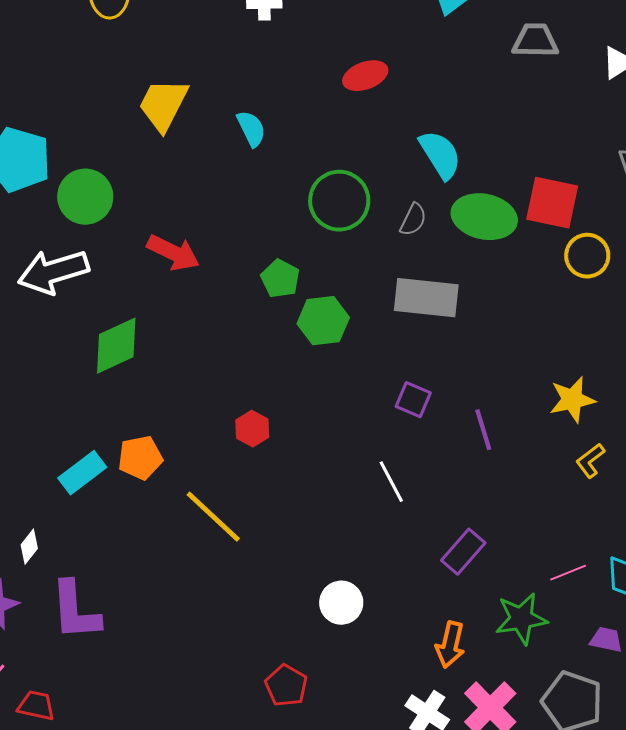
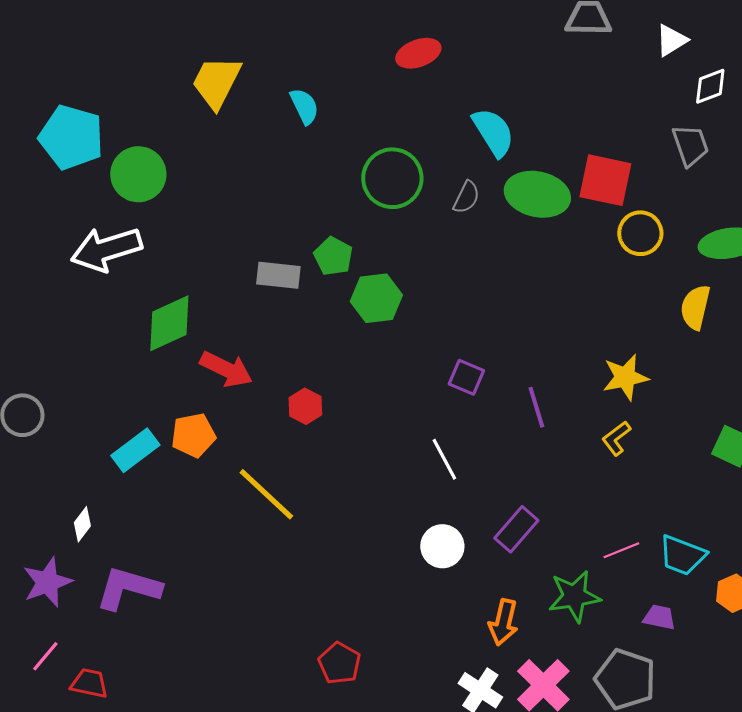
red arrow: (173, 253) -> (226, 369), moved
gray rectangle: (426, 298) -> (278, 275), moved, size x0.7
yellow L-shape: (590, 461) -> (616, 438), moved
white circle: (341, 603) -> (442, 546), moved
purple L-shape: (75, 611) -> (128, 588), turned 110

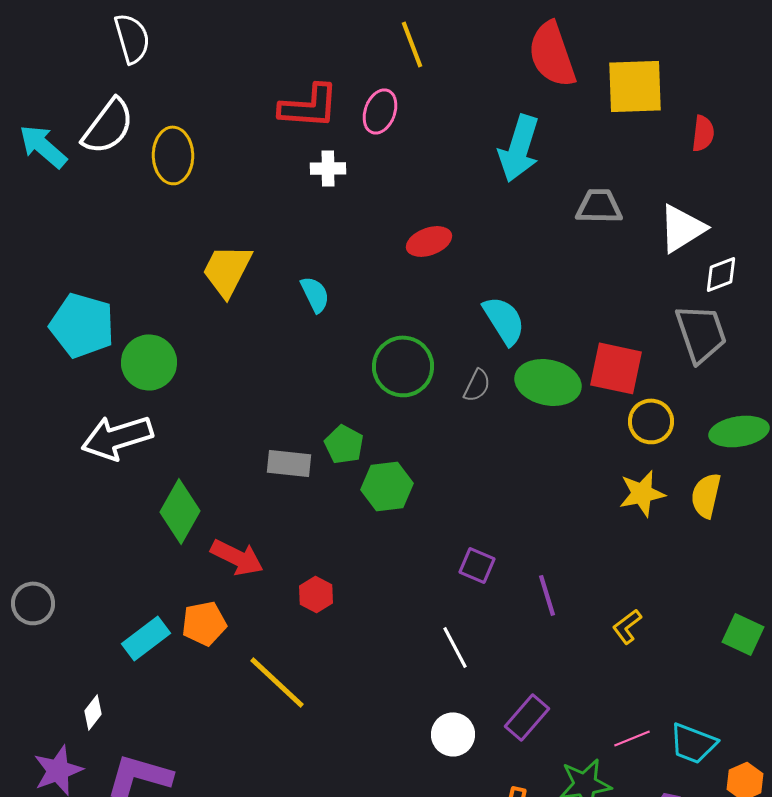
white triangle: (671, 40) -> (682, 228), size x1.5
gray trapezoid: (690, 145) -> (701, 333), size x1.4
green diamond: (169, 323) -> (180, 511), turned -36
yellow star: (625, 377) -> (642, 493), moved

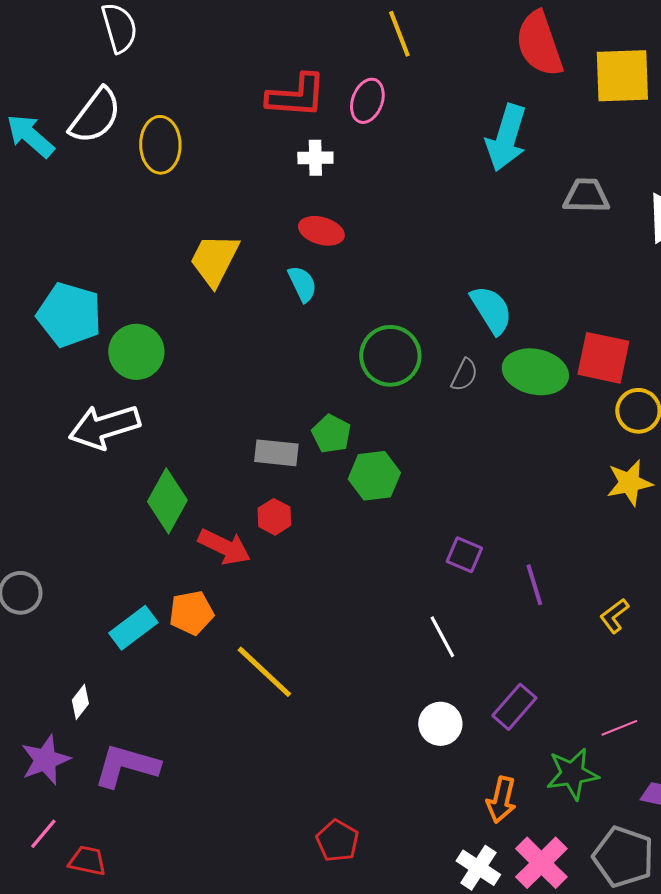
red ellipse: (429, 241) -> (321, 231), moved, turned 36
red hexagon: (316, 594) -> (274, 517), moved

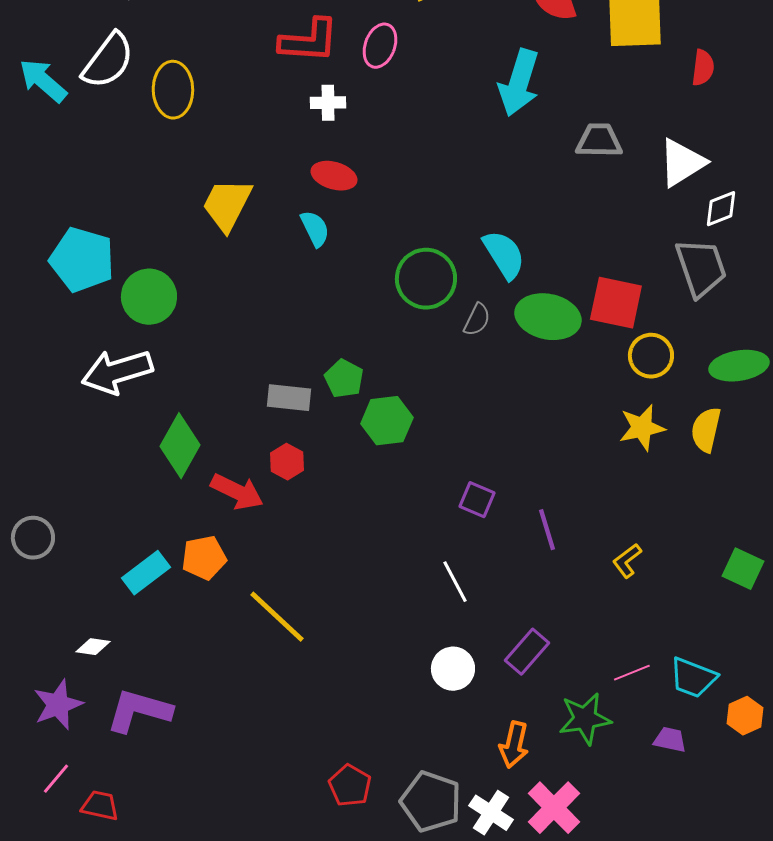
green circle: (390, 356) -> (426, 279), moved
white diamond: (80, 702) -> (93, 647), turned 60
gray pentagon: (623, 857) -> (431, 802), moved

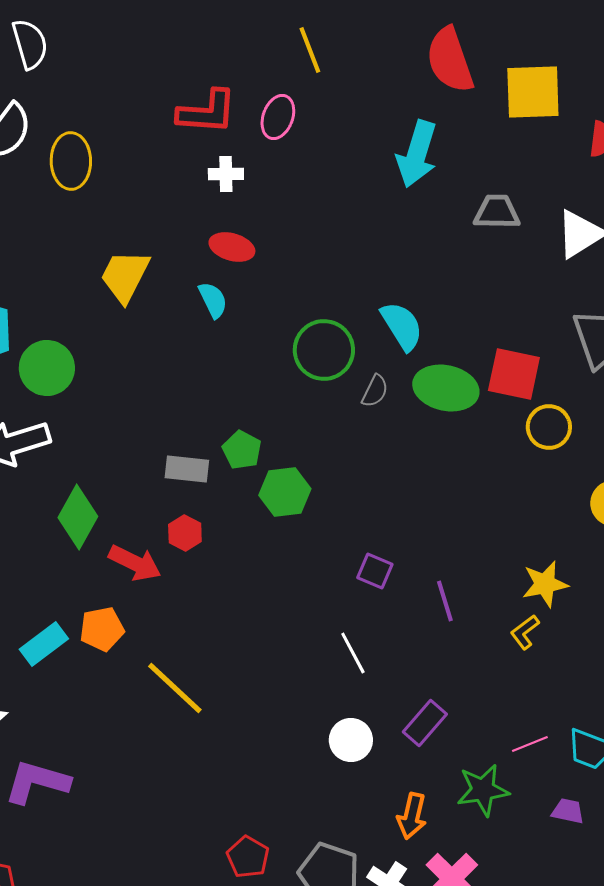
yellow star: (642, 428) -> (545, 584), moved

